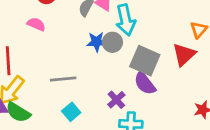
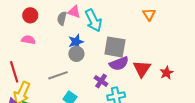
gray circle: (112, 42) -> (76, 54), moved
red triangle: (184, 55) -> (142, 69), moved
purple semicircle: (145, 83) -> (119, 64), turned -60

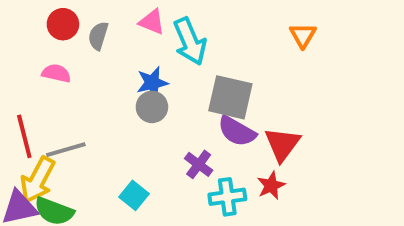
gray semicircle: (62, 18) -> (98, 36), moved
purple semicircle: (119, 64) -> (237, 131), turned 48
red star: (167, 73) -> (271, 186), moved
gray line: (58, 75) -> (66, 150), moved

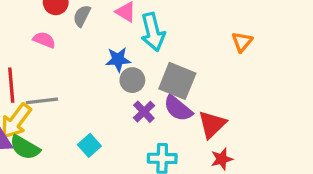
gray circle: (152, 107) -> (132, 80), moved
purple cross: (199, 164) -> (144, 112), moved
red star: (271, 186) -> (222, 159), moved

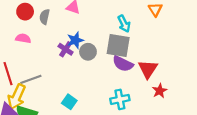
cyan arrow: (153, 32) -> (124, 24), moved, size x0.7
purple cross: (144, 112) -> (66, 49), moved

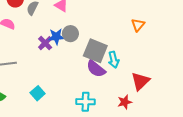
cyan arrow: (124, 24) -> (114, 60), moved
gray circle: (88, 52) -> (70, 34), moved
red triangle: (148, 69) -> (140, 81), moved

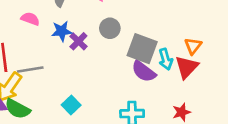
orange triangle: (138, 25) -> (193, 46), moved
blue star: (56, 37) -> (62, 31), moved
red triangle: (140, 81) -> (187, 67), moved

